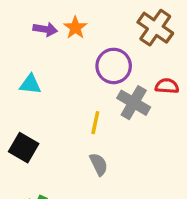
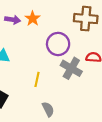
brown cross: (155, 28) -> (86, 19), turned -30
yellow line: (95, 123) -> (37, 79), moved

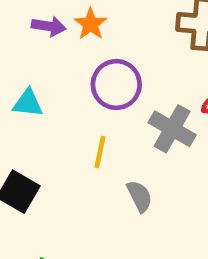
purple circle: (58, 44) -> (116, 85), moved
gray semicircle: (48, 109) -> (140, 196), moved

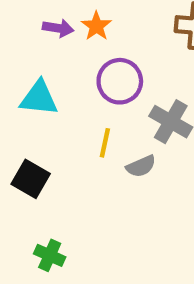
cyan triangle: (28, 103) -> (39, 98), size x1.4
gray semicircle: (140, 196) -> (141, 166), moved, turned 92

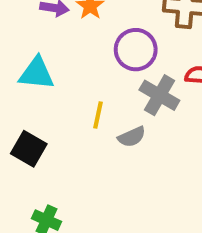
purple circle: (120, 81) -> (136, 50), moved

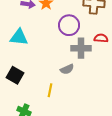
gray cross: (159, 95) -> (81, 48), turned -30
yellow line: (98, 115) -> (50, 90), moved

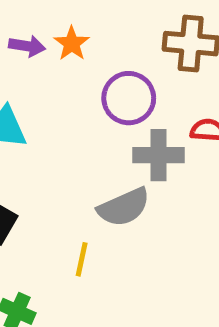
gray semicircle: (67, 69) -> (124, 207), size x1.5

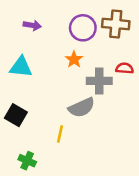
orange star: (72, 44) -> (74, 59), moved
purple circle: (129, 98) -> (83, 28), moved

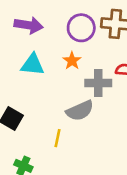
purple arrow: (32, 25) -> (29, 25), size x1.5
cyan triangle: (21, 67) -> (33, 65), moved

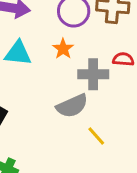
yellow line: (58, 138) -> (96, 136), moved, turned -54

